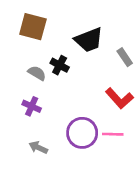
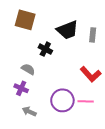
gray rectangle: (125, 57) -> (93, 35), moved, turned 40
gray semicircle: (37, 73) -> (28, 69), moved
purple cross: (32, 106) -> (21, 88), moved

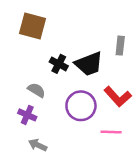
black trapezoid: (67, 30) -> (89, 64), moved
purple circle: (62, 100) -> (81, 106), moved

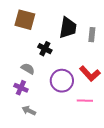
black trapezoid: (89, 64) -> (68, 28), moved, turned -60

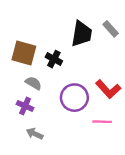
brown square: (25, 20) -> (24, 53), moved
gray rectangle: (92, 35) -> (111, 29), moved, turned -48

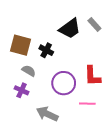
black trapezoid: (82, 34) -> (70, 29), turned 45
red L-shape: (108, 89) -> (92, 76), turned 40
gray arrow: (35, 134) -> (47, 114), moved, size x1.5

